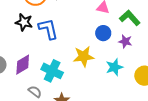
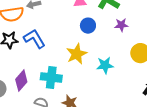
purple star: (125, 41) -> (121, 25), moved
cyan star: (114, 67) -> (105, 65), moved, turned 30

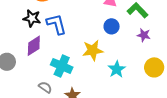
cyan star: (105, 65) -> (117, 69), turned 30
purple diamond: (21, 81) -> (34, 46), moved

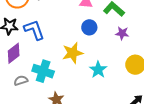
gray semicircle: (45, 87) -> (21, 80), moved, turned -48

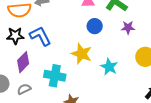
yellow star: (73, 53) -> (82, 54), turned -30
gray semicircle: (21, 80) -> (24, 89), moved

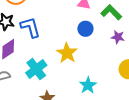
cyan star: (109, 67) -> (88, 85), moved
cyan cross: (55, 76) -> (36, 69), turned 30

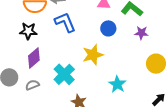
blue L-shape: (30, 27) -> (65, 22), moved
yellow star: (67, 53) -> (93, 55), turned 30

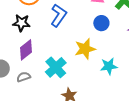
blue L-shape: (65, 22) -> (59, 15), turned 55
cyan star: (117, 84) -> (109, 66), moved, turned 30

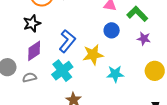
blue L-shape: (59, 15) -> (67, 41), moved
black star: (21, 23) -> (32, 23), turned -30

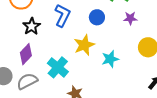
black star: (32, 23) -> (32, 26), moved
blue L-shape: (67, 41) -> (62, 15), moved
gray semicircle: (29, 77) -> (27, 81), size x1.5

